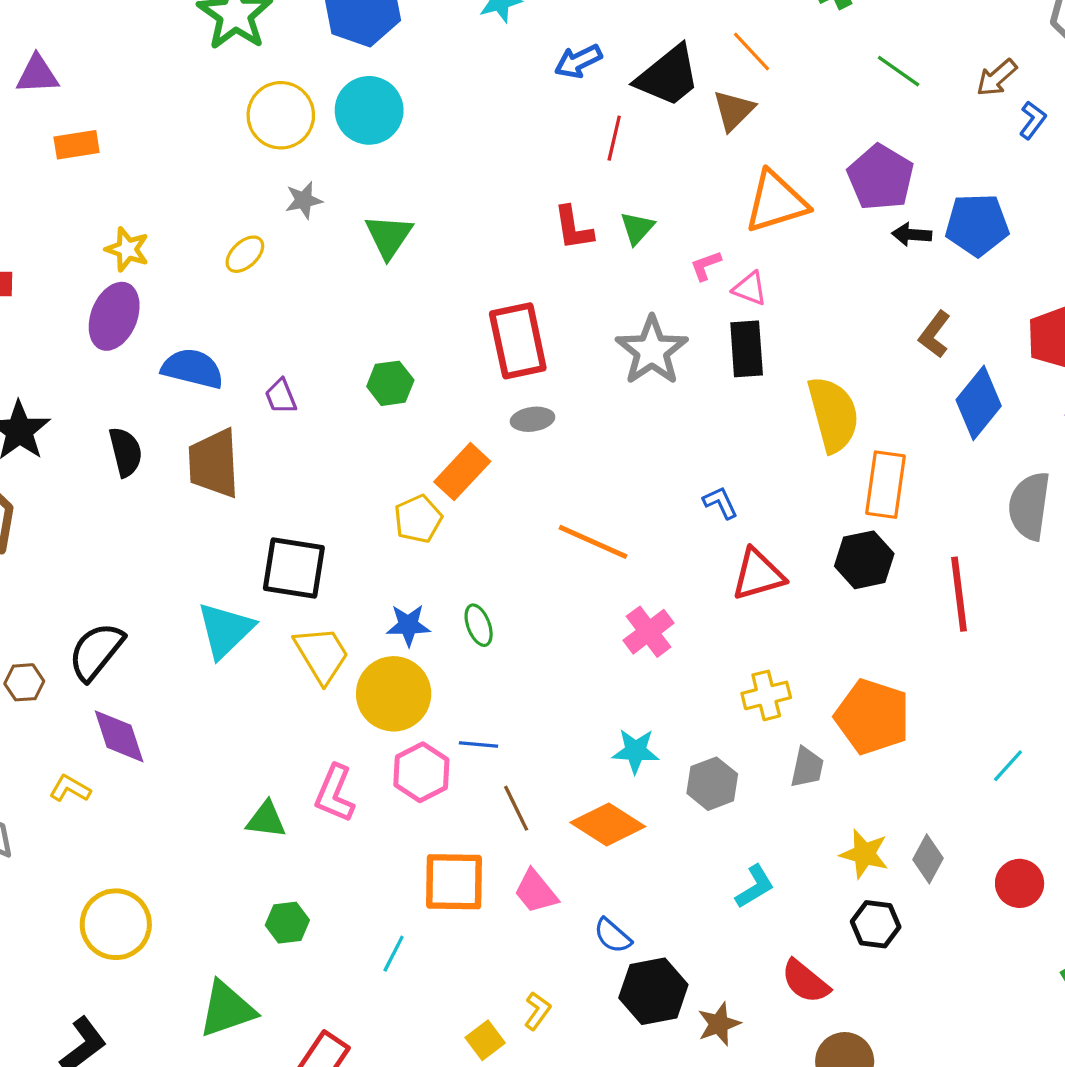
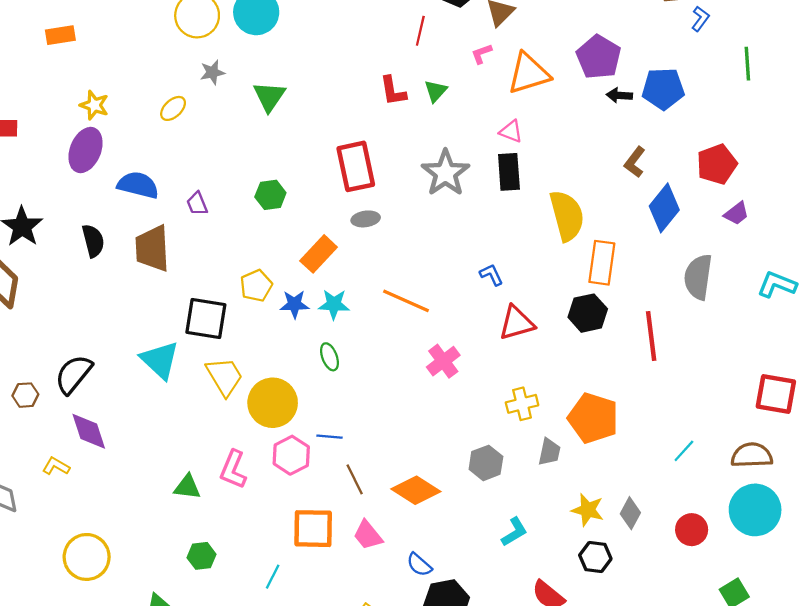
pink L-shape: (706, 266) -> (482, 54), moved
yellow pentagon: (418, 519) -> (256, 286), moved
blue star: (408, 625) -> (294, 304), moved
cyan triangle: (225, 630) -> (160, 360), turned -33
cyan star: (635, 751) -> (334, 304), moved

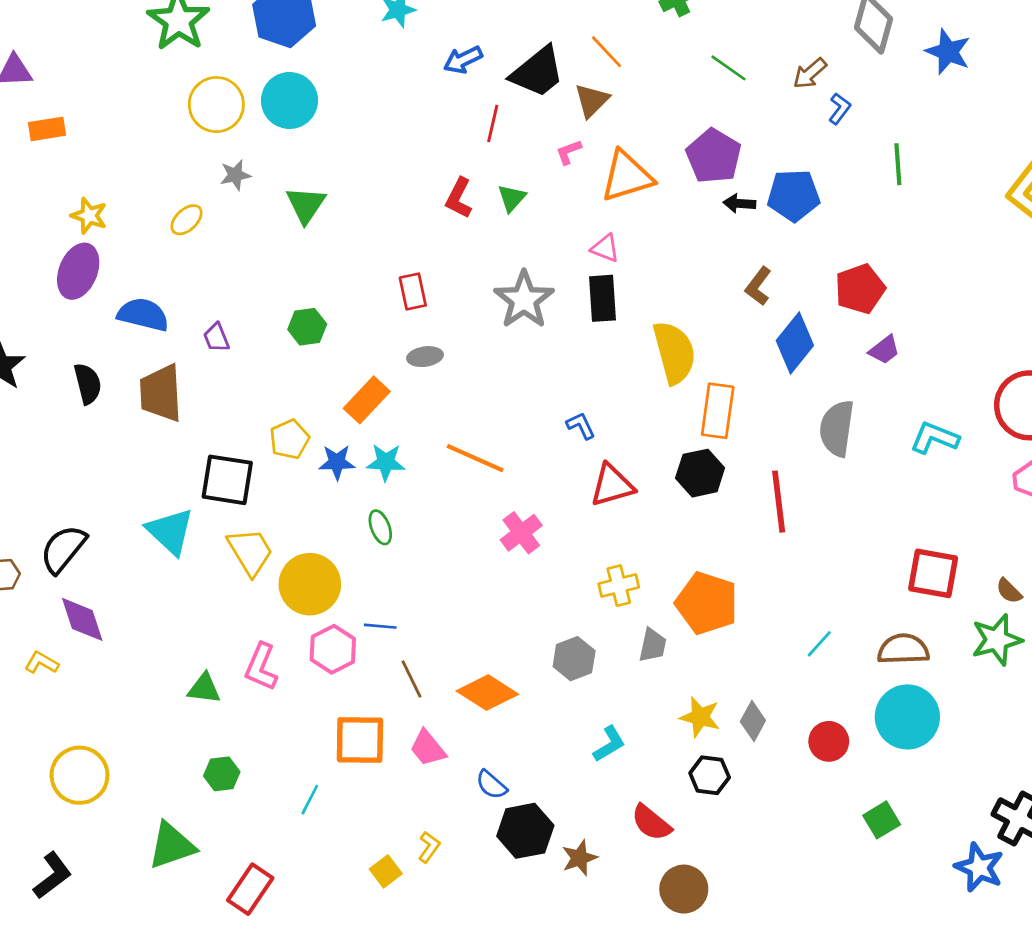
red L-shape: (393, 91) -> (459, 198), turned 36
red rectangle: (356, 166) -> (413, 292), size x0.6

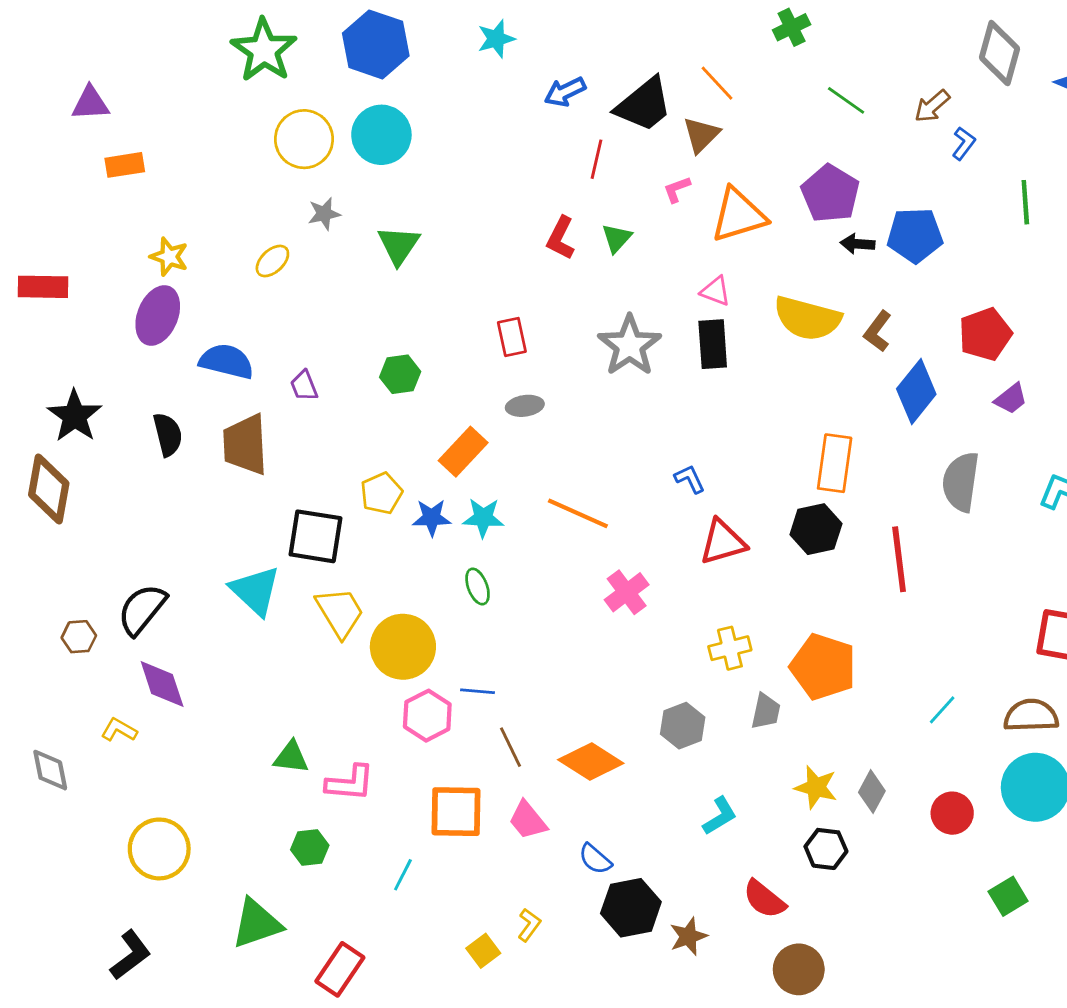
yellow semicircle: (674, 352) -> (807, 318), moved, turned 120
pink L-shape: (261, 667) -> (350, 783), moved, turned -108

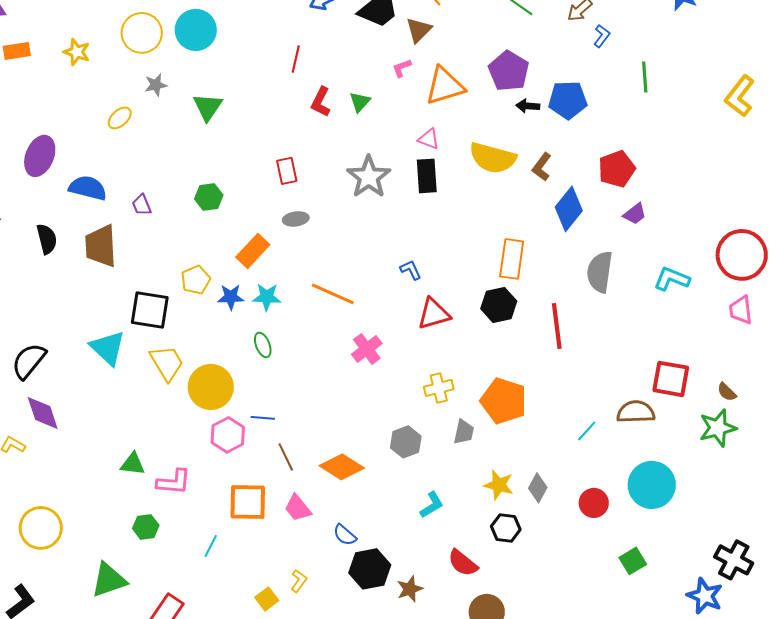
red line: (597, 159) -> (296, 59), moved
yellow star: (169, 257) -> (77, 52), moved
brown semicircle: (1031, 716) -> (636, 412), moved

